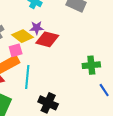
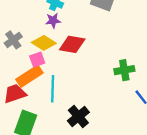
purple star: (37, 28) -> (53, 21), moved
black cross: (48, 103) -> (78, 116), turned 30

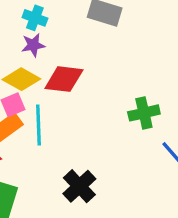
cyan line: (53, 89) -> (38, 125), moved

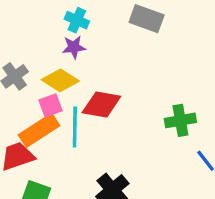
red diamond: (64, 79) -> (101, 105), moved

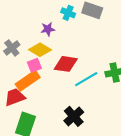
cyan cross: (77, 20) -> (68, 13), moved
cyan line: (75, 127) -> (86, 79), moved, turned 60

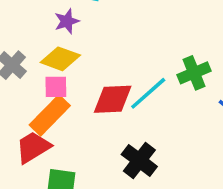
red diamond: (66, 64) -> (113, 99), moved
pink square: (34, 65) -> (56, 87), turned 32

